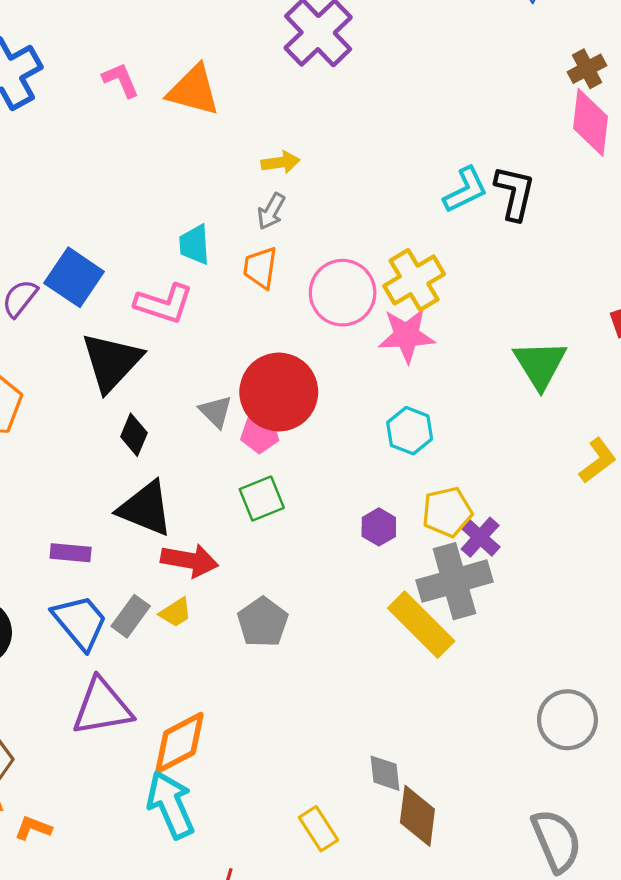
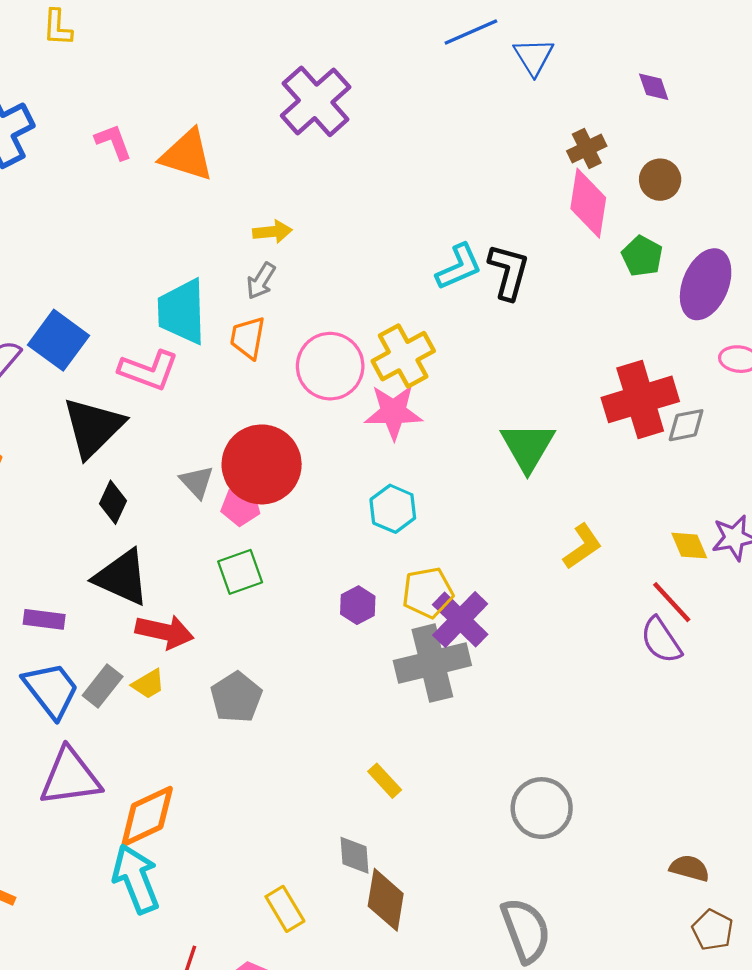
cyan trapezoid: (194, 245) -> (182, 312), size x1.6
purple cross: (480, 537) -> (460, 620), size x1.4
yellow rectangle: (421, 625) -> (385, 781), moved, size x0.5

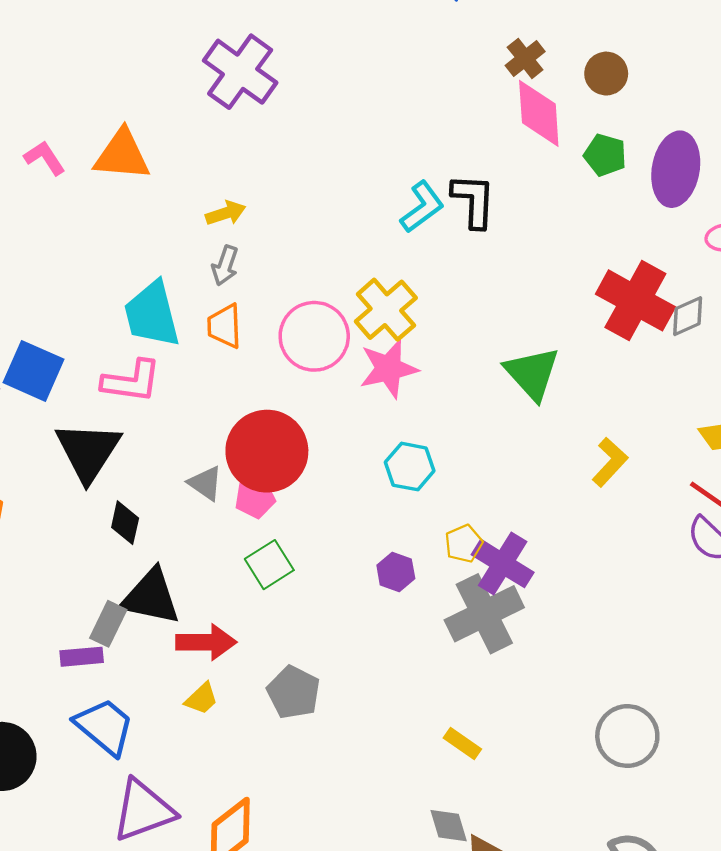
red cross: (640, 399) -> (635, 300), turned -32
yellow pentagon: (428, 593) -> (464, 544), size x0.7
gray rectangle: (103, 686) -> (108, 624), moved

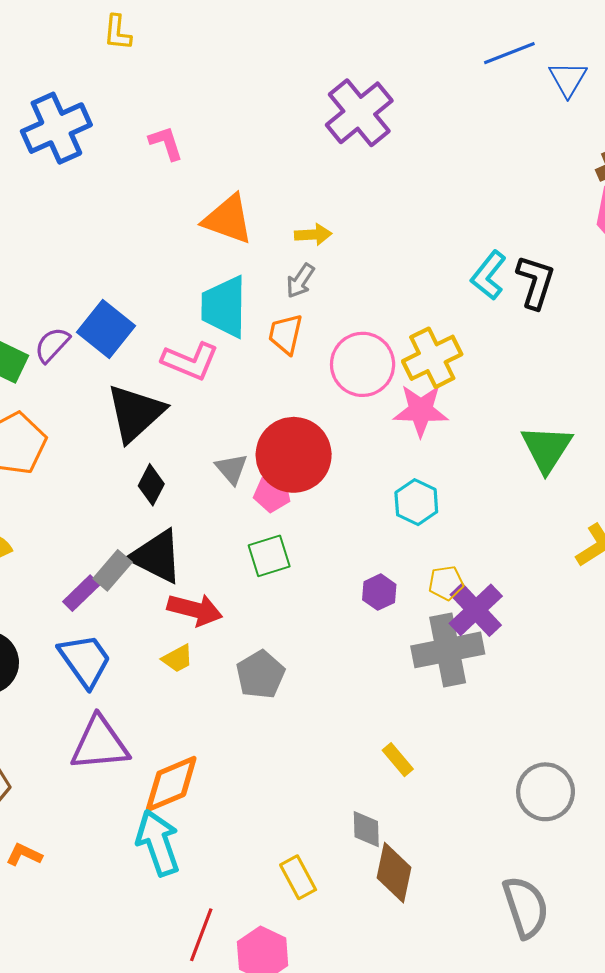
orange triangle: (122, 155) -> (228, 219), moved
cyan L-shape: (422, 207) -> (489, 275), turned 150
purple rectangle: (82, 657) -> (81, 593), turned -54

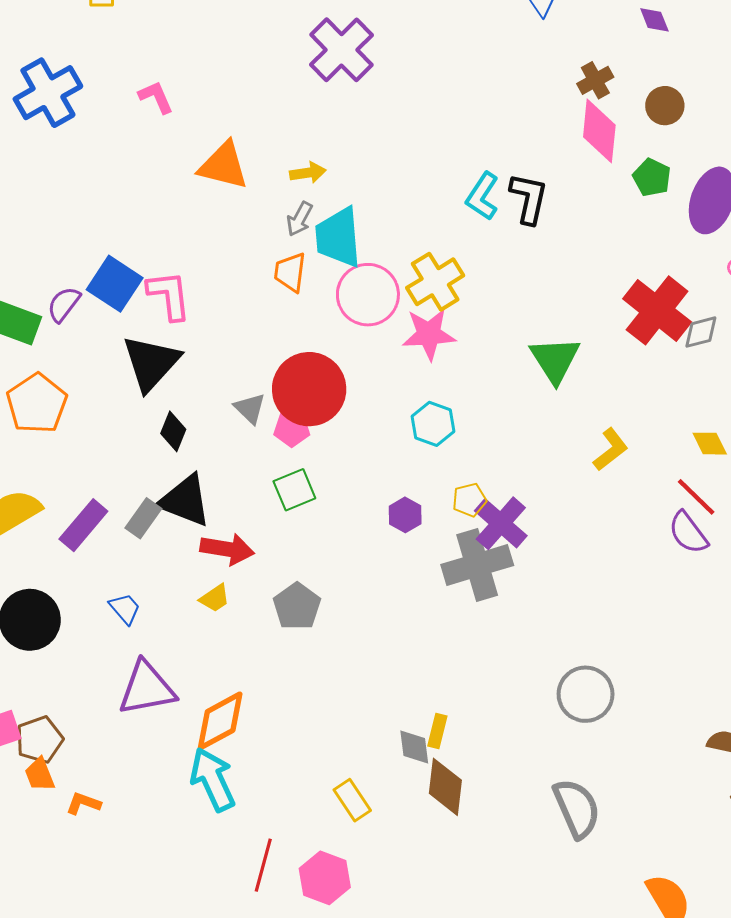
cyan trapezoid: (224, 307) -> (338, 237), moved
pink L-shape: (190, 361) -> (169, 295), moved, turned -114
purple rectangle: (81, 593) -> (83, 525), moved, size x1.4
blue trapezoid: (85, 660) -> (125, 609), size x0.6
yellow rectangle: (398, 760) -> (437, 731), moved, turned 60

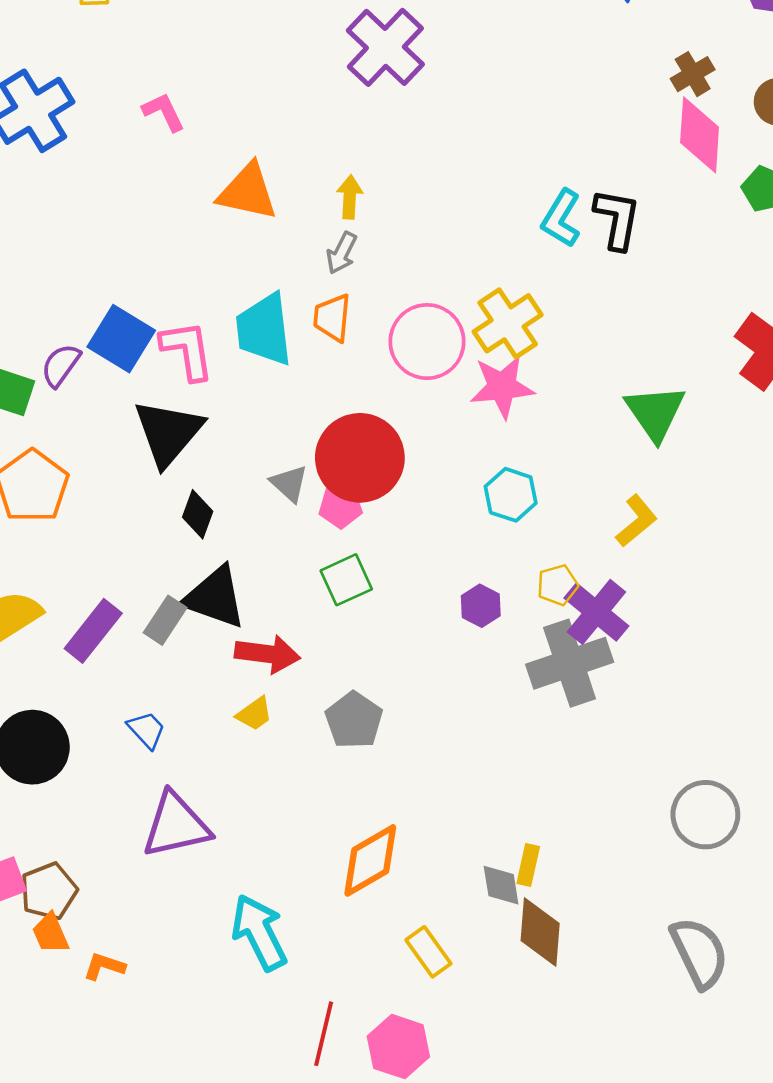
yellow arrow: (308, 173) -> (350, 197), turned -76
cyan trapezoid: (338, 237) -> (264, 330), moved
yellow L-shape: (611, 450) -> (636, 521), moved
orange diamond: (220, 721) -> (370, 860), moved

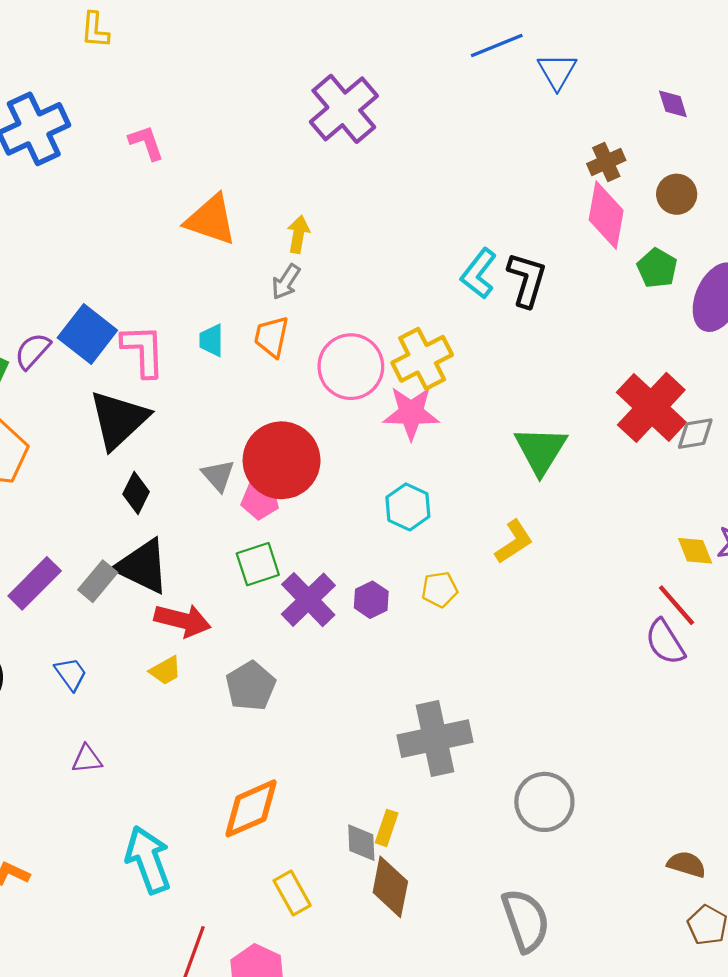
cyan trapezoid: (264, 330) -> (211, 340), size x0.5
purple cross: (596, 612) -> (308, 600), moved
gray cross: (570, 663) -> (435, 739), moved
purple triangle: (176, 825) -> (87, 759), size x0.5

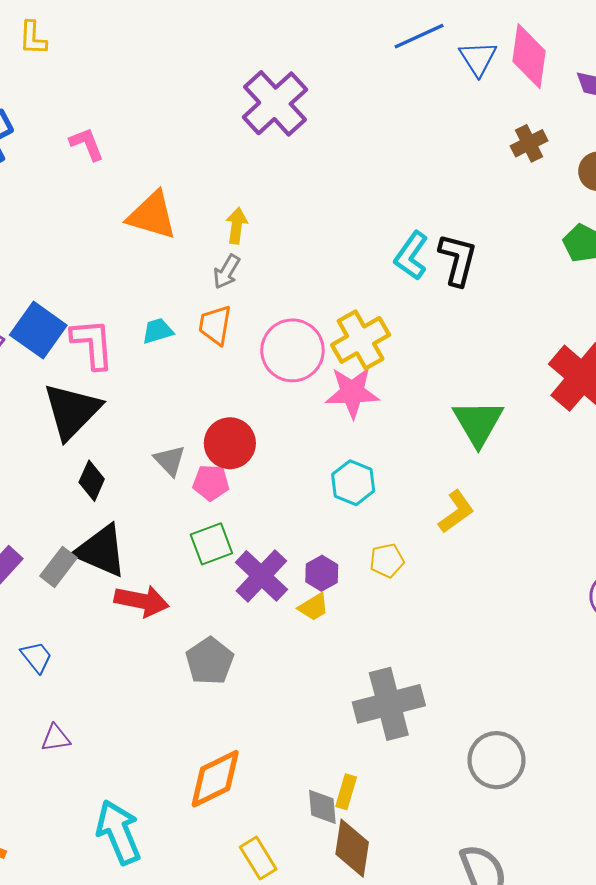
pink diamond: (606, 215) -> (529, 56), moved
cyan trapezoid: (211, 340) -> (158, 331), turned 76
red circle: (282, 460) -> (230, 443), size x0.7
yellow trapezoid: (165, 671) -> (314, 607), moved

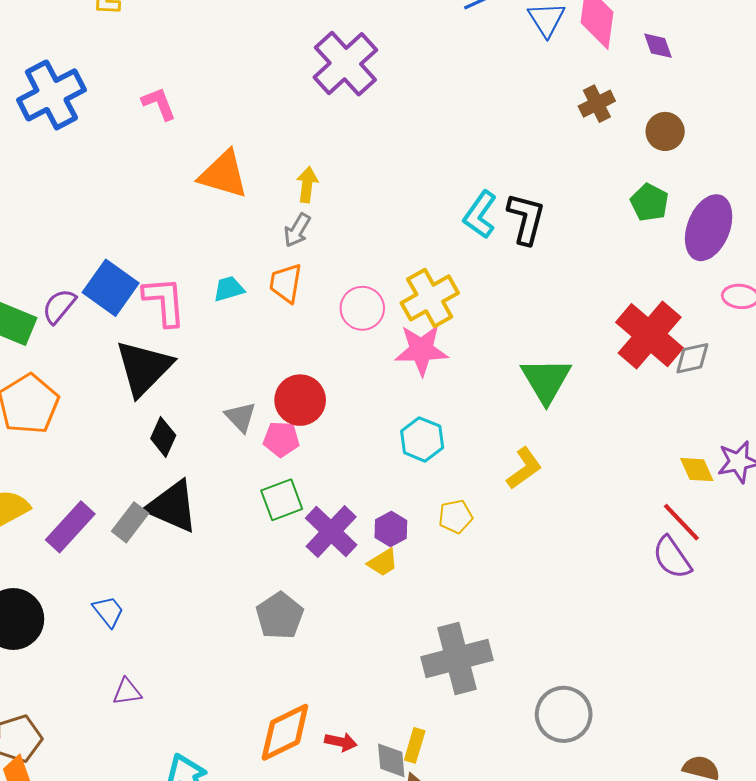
pink circle: (292, 350) -> (362, 308), size x0.7
red arrow: (142, 601) -> (341, 742), moved, size x0.6

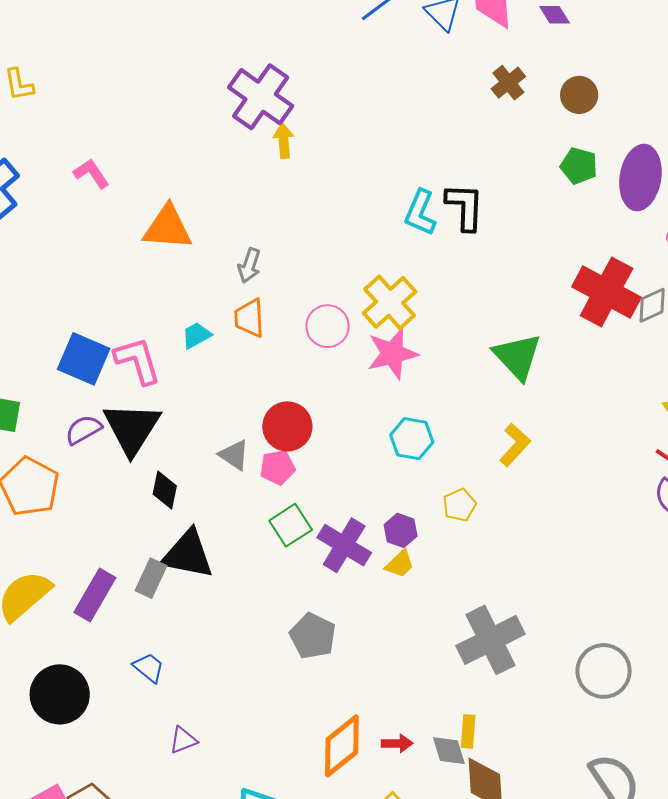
yellow arrow: (307, 185) -> (284, 141), moved
purple semicircle: (59, 306) -> (83, 430), moved, turned 33

